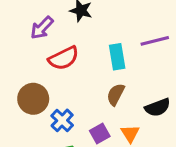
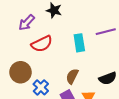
brown semicircle: (116, 94) -> (72, 76), moved

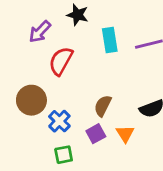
cyan rectangle: (79, 43) -> (110, 40), moved
red semicircle: (42, 44) -> (61, 61), turned 145

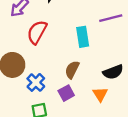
cyan rectangle: (110, 40) -> (83, 37), moved
orange triangle: (125, 134) -> (100, 94), moved

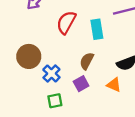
red semicircle: (37, 32) -> (66, 22), moved
orange triangle: (100, 94) -> (114, 85), turned -35

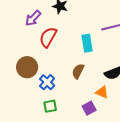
red semicircle: (66, 22) -> (48, 37), moved
purple square: (81, 84) -> (89, 108), moved

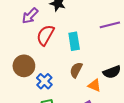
cyan rectangle: (87, 43) -> (74, 41), moved
orange triangle: (102, 92) -> (95, 85), moved

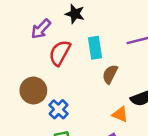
cyan rectangle: (74, 41) -> (95, 48), moved
brown semicircle: (76, 70) -> (110, 74), moved

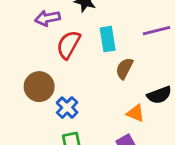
purple arrow: (41, 29) -> (48, 18), turned 35

